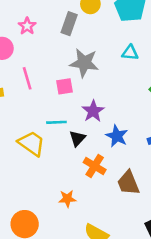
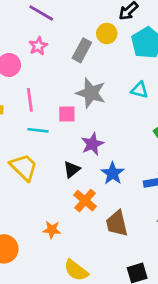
cyan line: (56, 122) -> (38, 130), moved

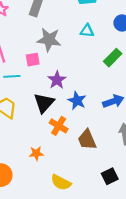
black triangle: (72, 169) -> (44, 103), size x1.5

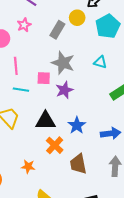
purple star: (57, 80) -> (64, 90), moved
black triangle: (44, 103) -> (45, 121), turned 35

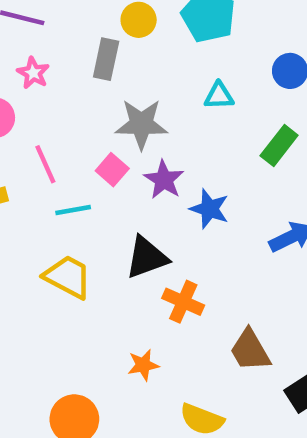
pink square: (44, 78) -> (112, 170), turned -32
blue star: (77, 125) -> (209, 209), moved
brown trapezoid: (78, 164) -> (250, 350), moved

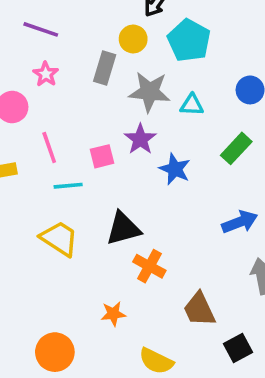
gray star: (141, 124) -> (150, 92), moved
pink square: (112, 170) -> (102, 156), turned 30
purple star: (164, 180) -> (140, 139), moved
blue star: (209, 209) -> (175, 169), moved

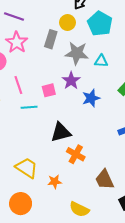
pink star: (46, 74) -> (17, 42), size x1.5
blue star: (175, 169) -> (91, 98), turned 30
yellow trapezoid: (59, 238) -> (27, 168), moved

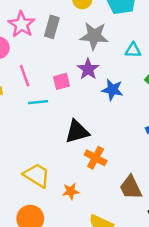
gray rectangle: (51, 39) -> (52, 27), moved
cyan triangle: (101, 61) -> (133, 50), moved
blue star: (91, 98) -> (112, 90), turned 30

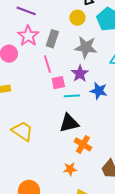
pink line: (25, 76) -> (47, 64), moved
cyan line: (38, 102) -> (72, 96), moved
yellow trapezoid: (37, 175) -> (22, 131), moved
orange star: (71, 191) -> (70, 169), moved

